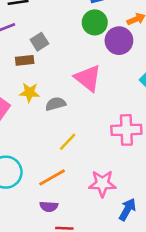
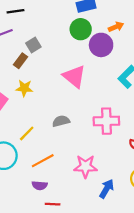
brown rectangle: (25, 60) -> (21, 61), turned -48
gray semicircle: (56, 104) -> (61, 121), moved
yellow line: (68, 142) -> (27, 133), moved

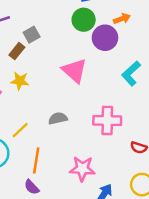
orange line: (43, 161) -> (36, 160), turned -55
purple semicircle: (40, 185) -> (32, 187), turned 40

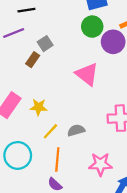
yellow star: (20, 81) -> (38, 107), moved
gray semicircle: (58, 118) -> (76, 130), moved
yellow line: (20, 130) -> (50, 131), moved

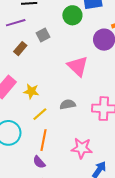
green circle: (92, 27) -> (72, 15), moved
brown rectangle: (33, 60) -> (20, 49), moved
gray semicircle: (76, 130) -> (68, 104), moved

